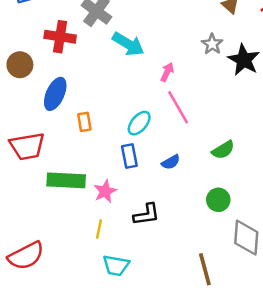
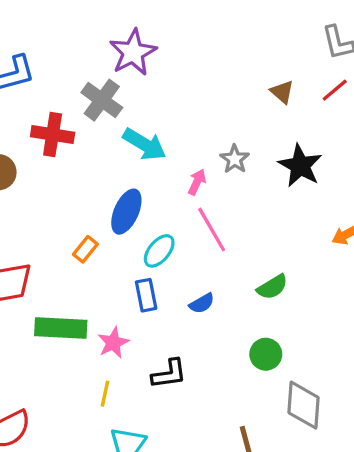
gray star: (212, 44) -> (235, 159), moved
blue ellipse: (55, 94) -> (126, 212), moved
orange rectangle: (84, 122) -> (85, 249), turned 48

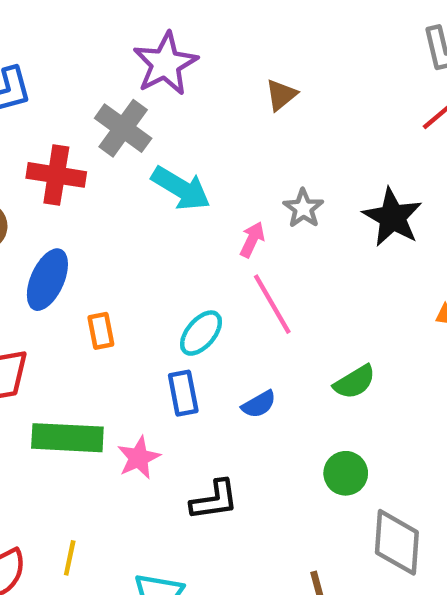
brown triangle: (282, 92) -> (281, 95), moved, turned 40
blue ellipse: (126, 212) -> (47, 280), moved
orange rectangle: (85, 249) -> (101, 331), turned -50
yellow line: (105, 394) -> (70, 558), moved

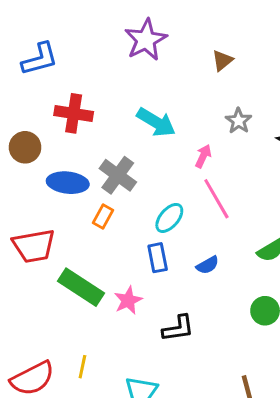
gray cross: (123, 128) -> (118, 175), moved
gray star: (303, 208) -> (239, 121), moved
blue ellipse: (47, 280) -> (68, 183), turned 72
orange rectangle: (101, 331) -> (103, 216), turned 40
green rectangle: (67, 438) -> (81, 287), turned 30

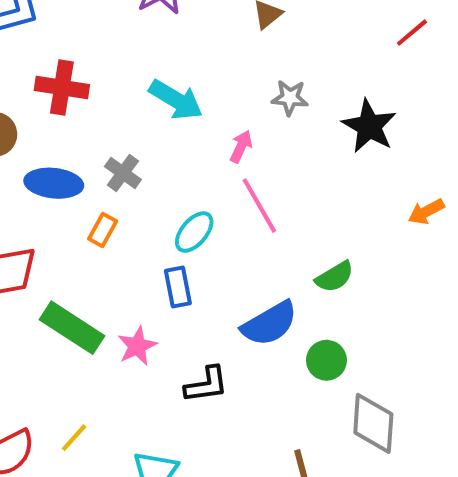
gray star: (239, 121) -> (290, 98), turned -30
gray cross: (118, 175) -> (123, 173), size x0.7
blue semicircle: (208, 265) -> (269, 324), moved, size x1.8
yellow line: (82, 367) -> (74, 438), turned 30

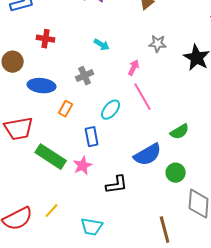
red cross: (62, 88) -> (46, 39), size x0.7
cyan arrow: (176, 100) -> (102, 45), size x0.6
gray cross: (123, 173) -> (85, 76), moved, turned 30
blue rectangle: (178, 287) -> (92, 137), moved

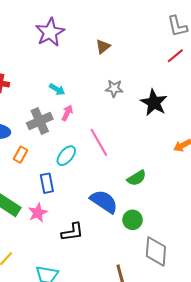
pink arrow: (134, 68) -> (67, 113), moved
gray cross: (85, 76) -> (40, 121), size x1.4
blue semicircle: (148, 155) -> (104, 201), turned -116

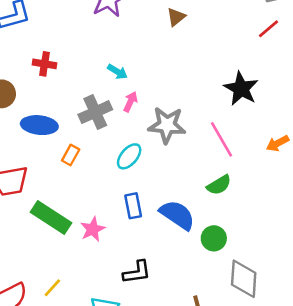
gray star: (114, 88) -> (167, 125), moved, size x1.6
pink line: (99, 142) -> (222, 139), moved
blue rectangle: (47, 183) -> (133, 206), moved
black L-shape: (72, 232) -> (137, 272), moved

